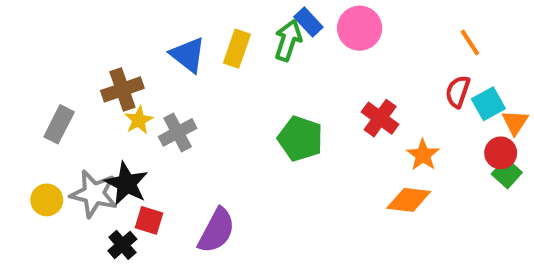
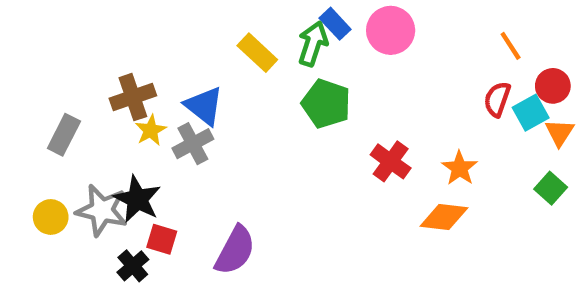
yellow rectangle: (237, 49) -> (257, 53), turned -66
blue triangle: (188, 55) -> (204, 106), moved
red cross: (380, 118) -> (391, 161), moved
green pentagon: (300, 139) -> (326, 104), moved
red circle: (501, 153) -> (553, 86), moved

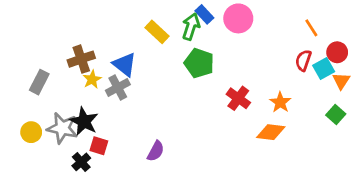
purple semicircle: (235, 250) -> (156, 151), moved, size x0.7

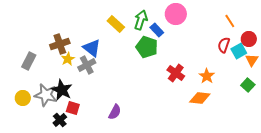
blue rectangle: (204, 14) -> (157, 30), moved

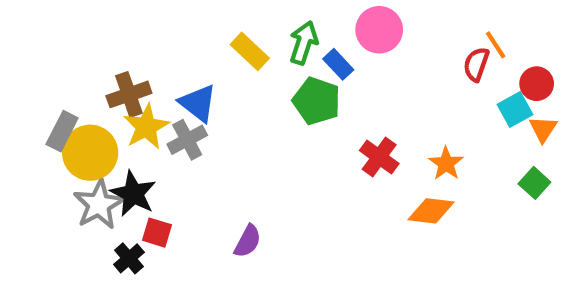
red semicircle: (224, 45) -> (476, 64), moved
yellow star: (68, 59) -> (146, 127), size x1.5
gray star: (46, 95) -> (99, 204), turned 30
yellow circle: (23, 98) -> (90, 153), moved, size x1.6

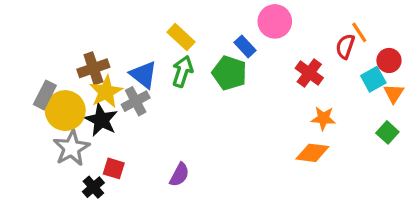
green arrow: (304, 43) -> (183, 71), moved
red cross: (379, 157) -> (309, 73), moved
orange star: (446, 163) -> (323, 118), turned -30
black star: (133, 194) -> (101, 120), moved

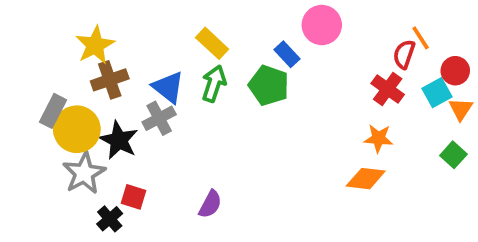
red cross: (309, 73) -> (388, 89), moved
yellow star: (106, 92) -> (95, 45), moved

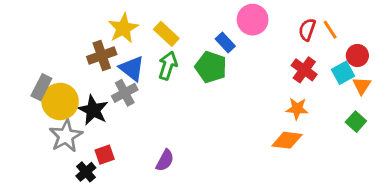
yellow star: (95, 45) -> (123, 28), moved
red semicircle: (404, 54) -> (307, 30), moved
brown cross: (110, 80) -> (102, 56), moved
red square: (133, 197) -> (105, 155), turned -36

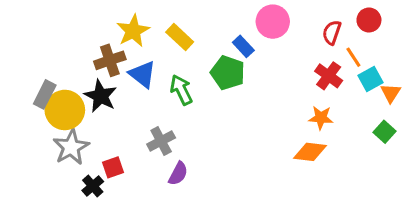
orange line: (330, 30) -> (353, 57), moved
red circle: (357, 56) -> (369, 20), moved
green arrow: (168, 66) -> (181, 90), moved, turned -44
gray cross: (125, 93) -> (161, 141), moved
black star: (93, 110) -> (101, 96), moved

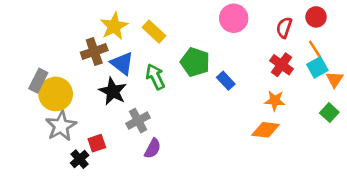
blue rectangle: (243, 46) -> (226, 81), moved
orange line: (353, 57) -> (315, 49), moved
black star: (101, 96) -> (113, 91), moved

